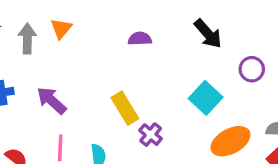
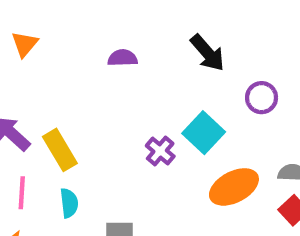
yellow rectangle: (125, 108) -> (60, 150), moved
purple cross: (151, 135) -> (160, 151), moved

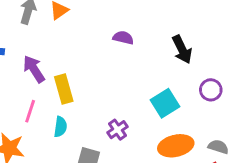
purple cross: (160, 151) -> (117, 130), moved

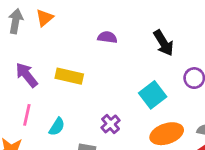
yellow rectangle: (64, 89) -> (69, 76), moved, turned -56
cyan semicircle: (60, 127) -> (57, 127), turned 30

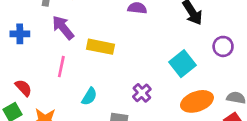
purple arrow: (27, 75) -> (63, 28), moved
pink line: (27, 115) -> (61, 67), moved

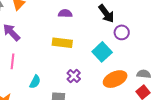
purple circle: (223, 46) -> (122, 32), moved
yellow rectangle: (101, 47) -> (62, 43), moved

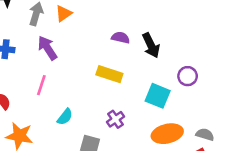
black arrow: (106, 14) -> (151, 45), moved
cyan square: (102, 52) -> (158, 96), turned -36

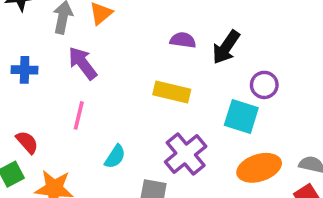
black arrow: (151, 45) -> (226, 47), turned 65
purple circle: (188, 76) -> (264, 85), moved
purple cross: (115, 119) -> (186, 154), size x1.6

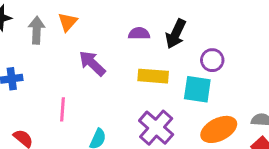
purple arrow: (83, 63) -> (92, 63), moved
yellow rectangle: (172, 92) -> (153, 76), moved

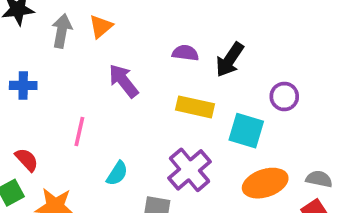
purple circle: (212, 60) -> (284, 96), moved

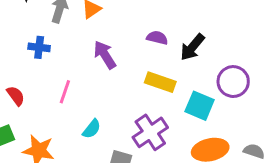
blue cross: (23, 85) -> (39, 47), moved
purple circle: (284, 96) -> (233, 82), size x1.4
red semicircle: (27, 160) -> (16, 96), moved

